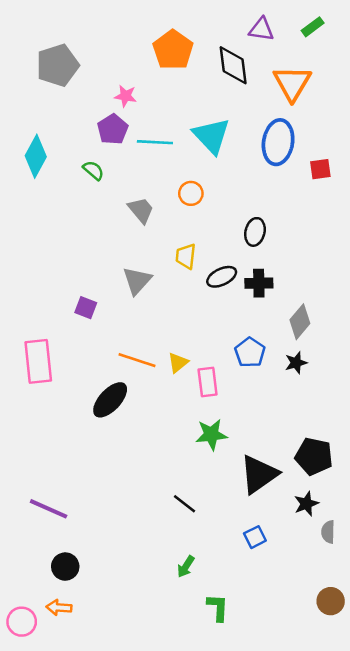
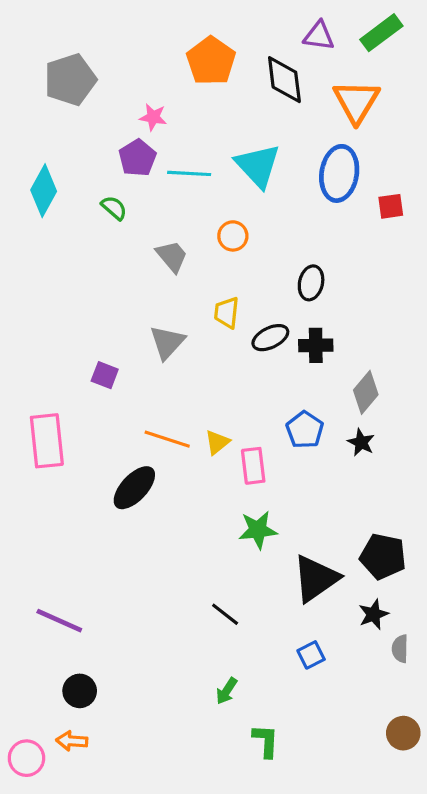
green rectangle: (313, 27) -> (381, 33), size x1.5
black star: (296, 363) -> (361, 442), turned -30

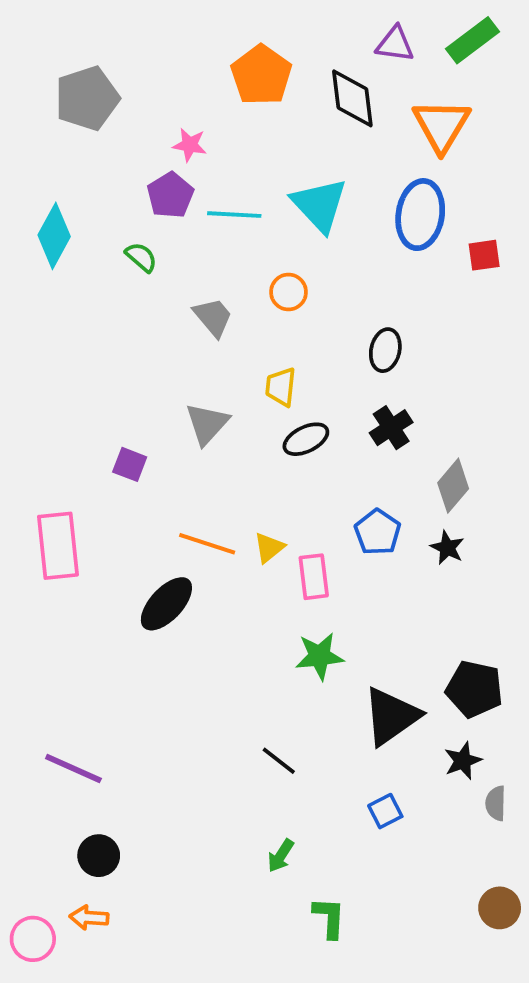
black ellipse: (270, 338) -> (306, 439), moved
black cross: (316, 345) -> (391, 428), turned -32

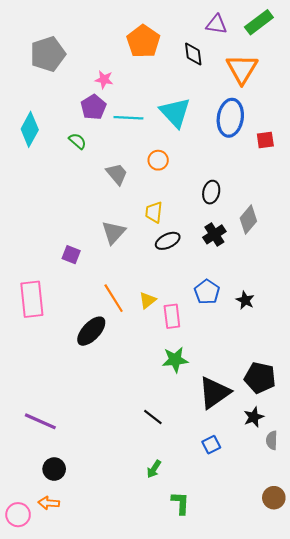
black diamond: (352, 98) -> (193, 54), size x0.7
gray diamond: (453, 486) -> (248, 220), moved
orange line: (207, 544) -> (114, 298), turned 40

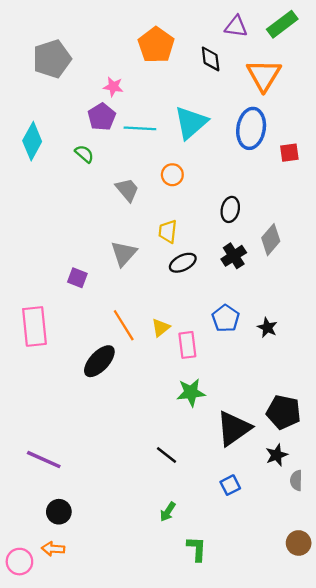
cyan triangle: (175, 112) -> (191, 123), turned 32

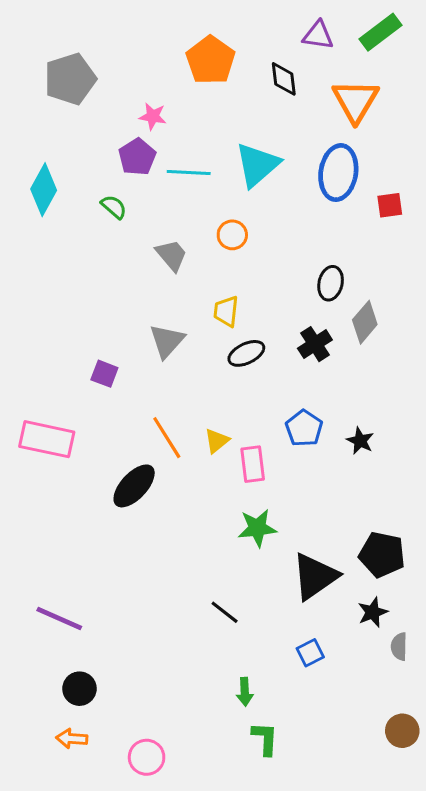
black ellipse: (230, 209) -> (331, 283), moved
pink rectangle: (35, 326) -> (47, 439), turned -72
green arrow: (168, 512) -> (245, 692), moved, turned -36
pink circle: (19, 562) -> (147, 757), moved

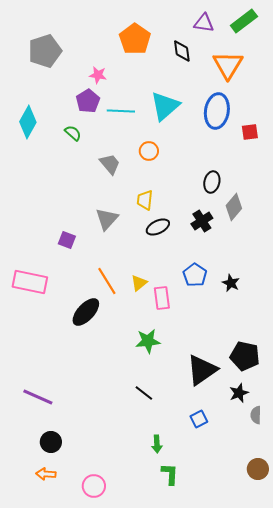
green star: (257, 528) -> (148, 341), moved

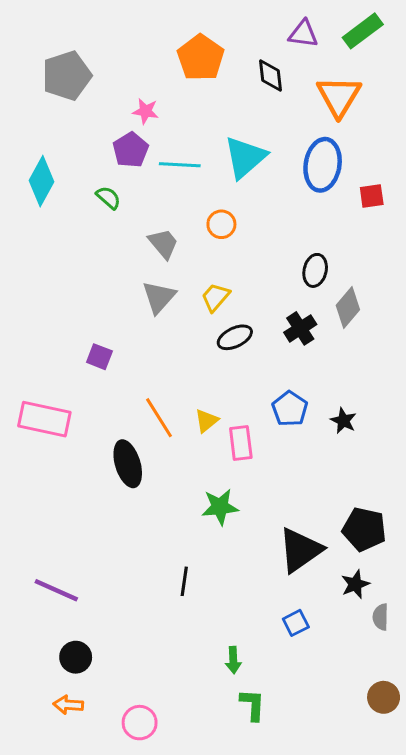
yellow trapezoid: (145, 200) -> (215, 297), turned 35
gray triangle: (107, 219) -> (159, 297), moved
black ellipse: (86, 312) -> (128, 464), turned -60
black line: (144, 393) -> (184, 581), moved, turned 60

